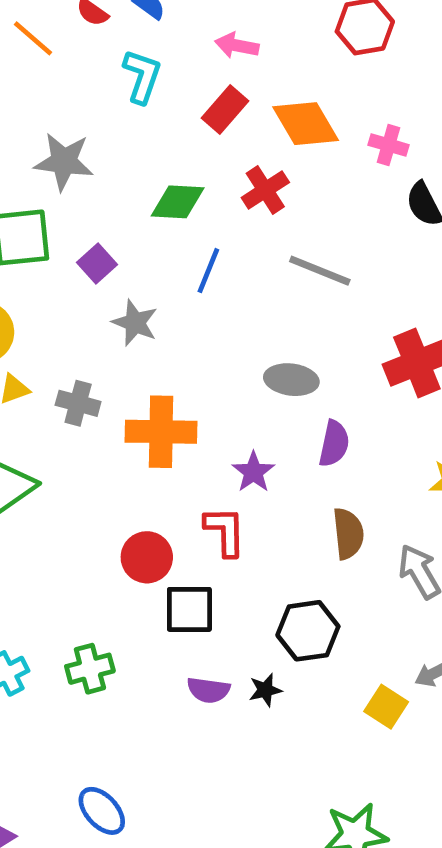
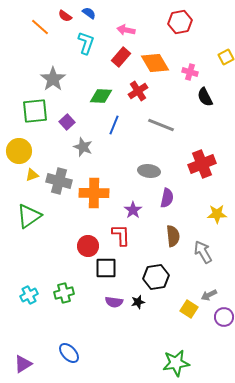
gray star: (64, 162) -> (53, 79), turned 30
gray cross: (78, 403) -> (59, 181), size x1.4

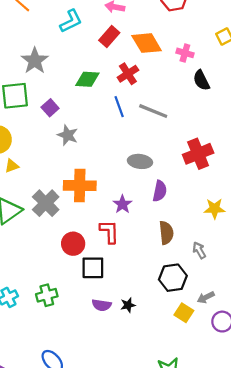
cyan L-shape: (86, 43) -> (71, 21), turned 45
blue line: (114, 125) -> (119, 107), moved, turned -42
gray cross: (59, 181) -> (46, 203), moved, turned 30
gray arrow: (203, 252) -> (199, 250), size x0.7
black hexagon: (156, 277) -> (173, 278), moved

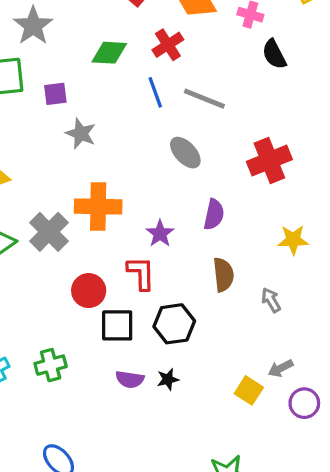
purple square: (50, 108) -> (55, 94), turned 35
gray ellipse: (140, 161) -> (185, 153), moved, turned 40
black hexagon: (173, 278) -> (174, 324), moved

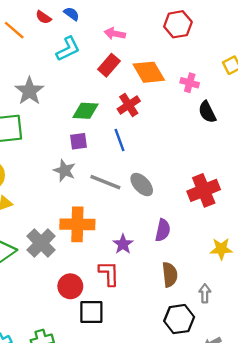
purple square: (55, 94) -> (79, 141), moved
gray line: (204, 99) -> (105, 182), moved
gray arrow: (271, 300) -> (205, 293), turned 30
black hexagon: (174, 324) -> (179, 319), moved

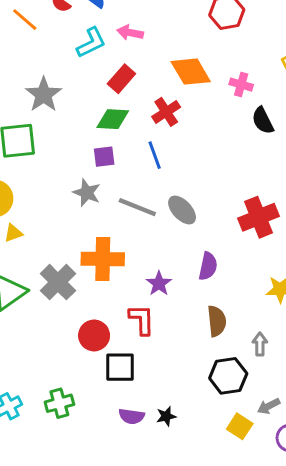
pink arrow: (115, 34) -> (130, 33), moved
red rectangle: (109, 65) -> (121, 79), moved

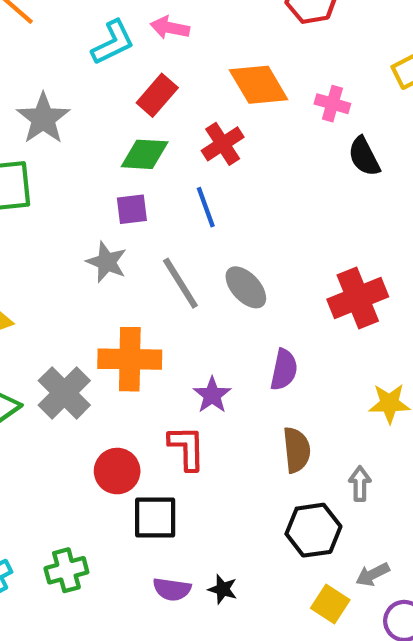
gray line: (137, 207) -> (180, 283), turned 36
black star: (166, 416) -> (223, 589), turned 30

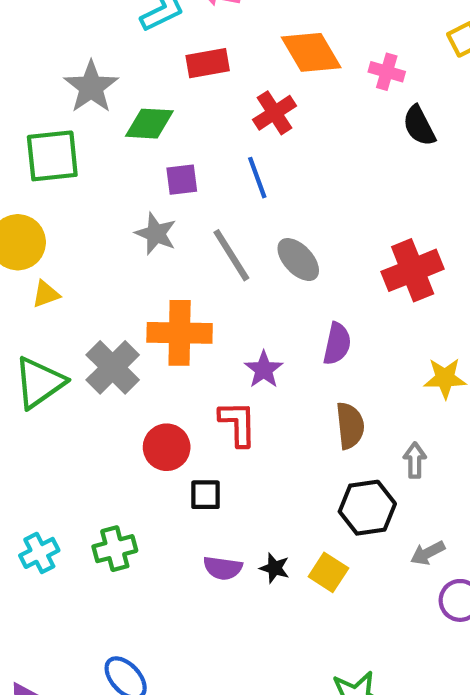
red rectangle: (157, 95) -> (208, 63), turned 39
green diamond: (145, 154) -> (149, 124), moved
black square: (155, 517) -> (205, 495), size x0.7
yellow square: (330, 604) -> (328, 572), moved

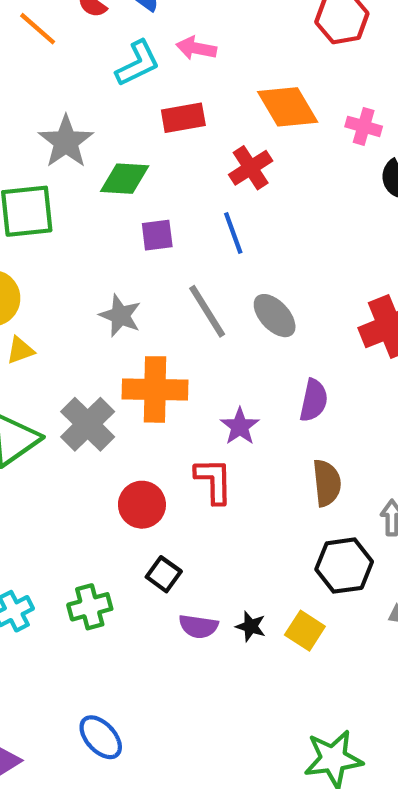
gray star: (156, 234) -> (120, 316), moved
black square: (205, 495) -> (164, 574), moved, turned 36

